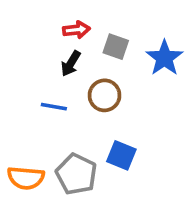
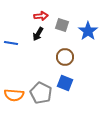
brown circle: (104, 95) -> (65, 57), moved
blue line: (54, 107) -> (11, 43), moved

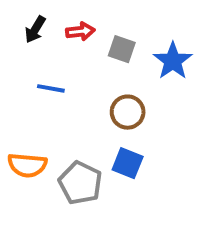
black arrow: (38, 34) -> (35, 29), moved
blue line: (11, 43) -> (51, 88), moved
orange semicircle: (14, 95) -> (27, 165), moved

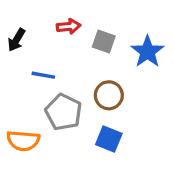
black arrow: (35, 29) -> (16, 40), moved
gray pentagon: (80, 183) -> (63, 112), moved

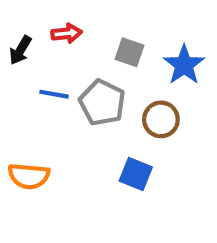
red arrow: (69, 26) -> (67, 33), moved
brown circle: (109, 95) -> (161, 119), moved
gray pentagon: (63, 112) -> (102, 103), moved

